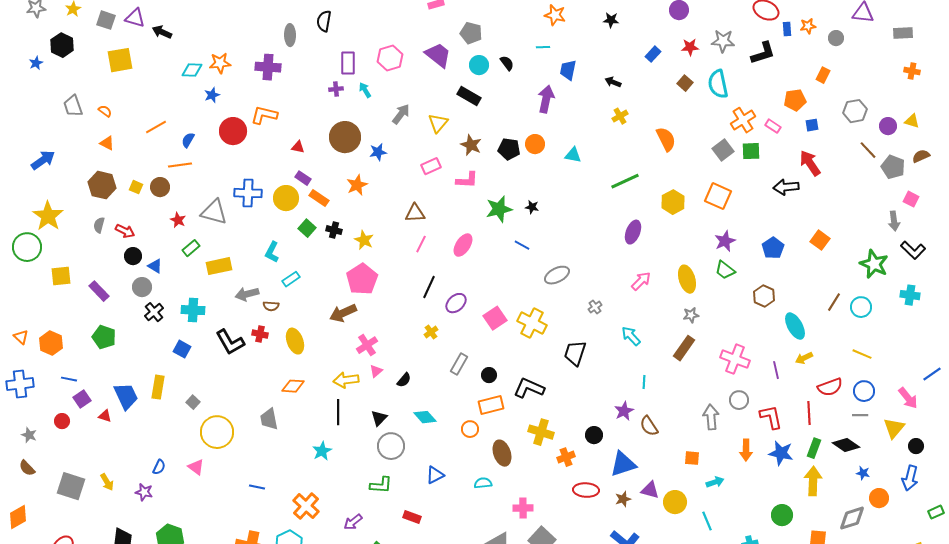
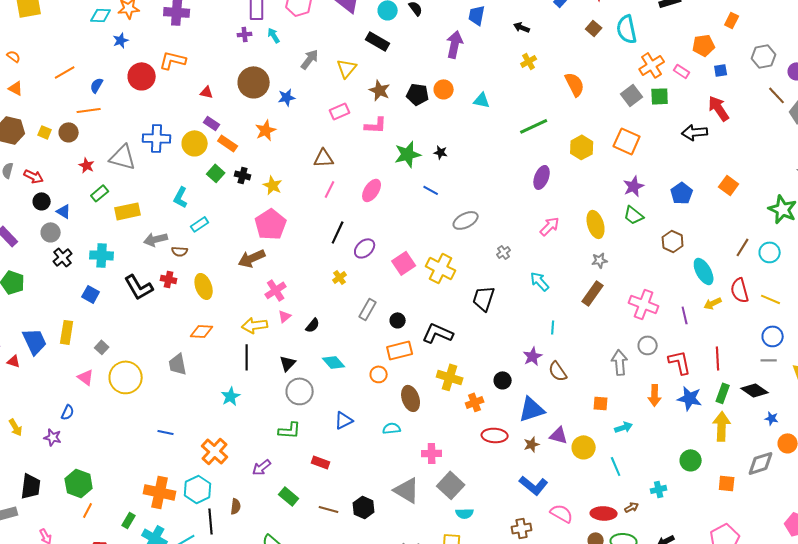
red semicircle: (830, 387) -> (740, 290), moved, turned 95
pink triangle: (196, 467) -> (86, 377), moved

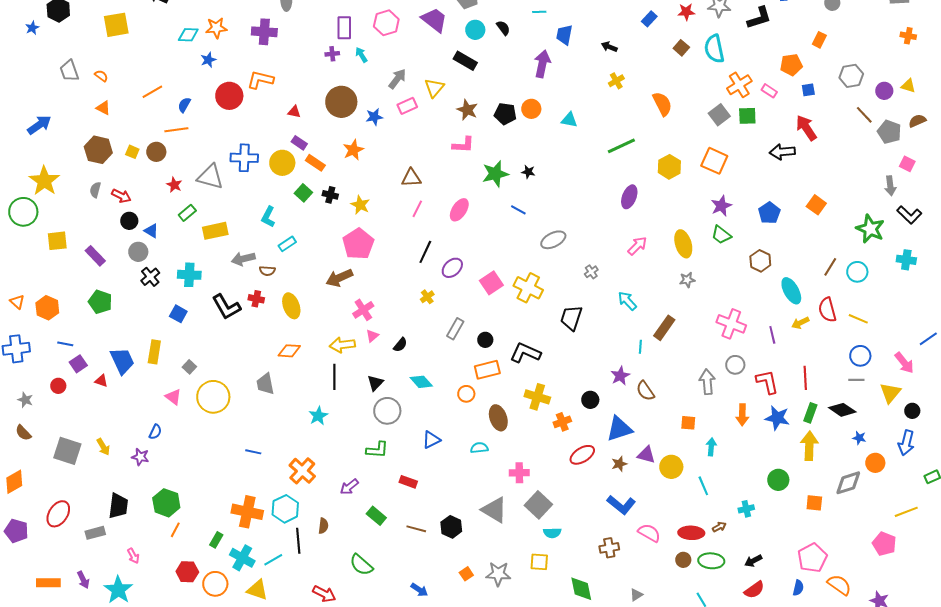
pink rectangle: (340, 111) -> (407, 106), moved
brown rectangle: (593, 293) -> (664, 328), moved
cyan arrow: (624, 427) -> (711, 447), turned -66
red ellipse: (495, 435) -> (582, 455), turned -35

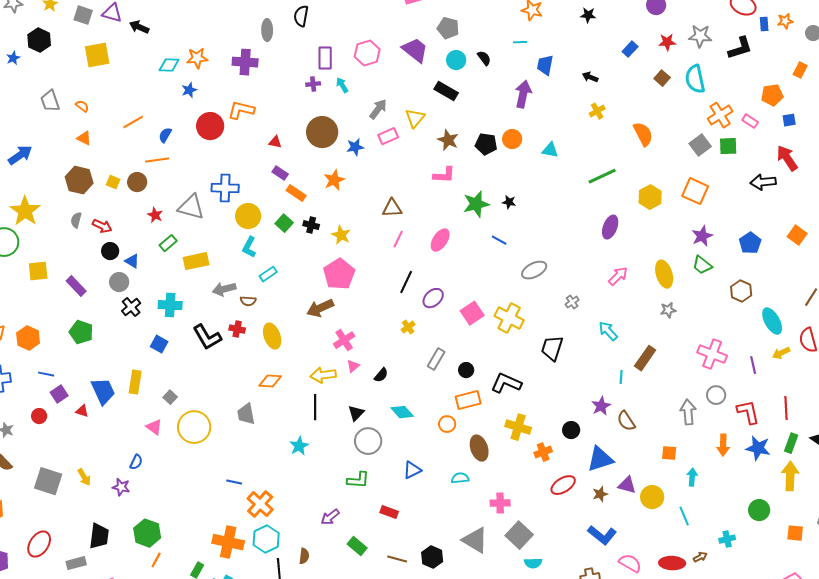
yellow circle: (282, 163) -> (248, 216), moved
orange cross: (302, 471) -> (260, 504), moved

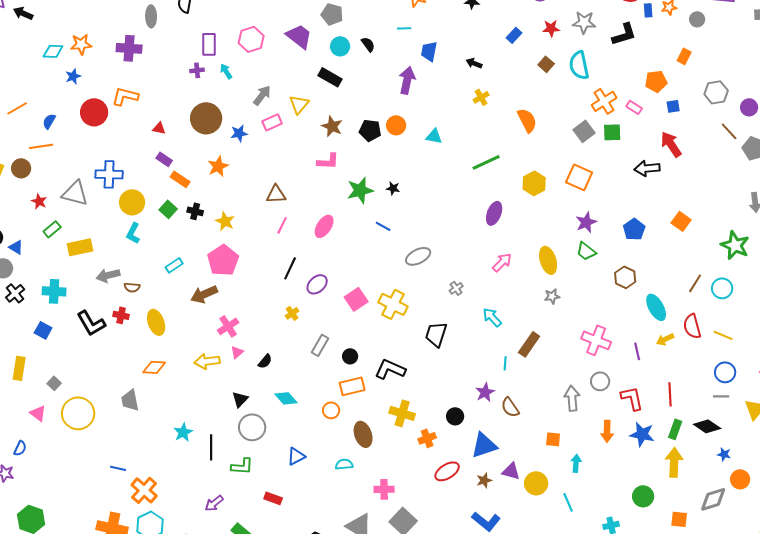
cyan rectangle: (268, 274) -> (174, 265), moved
black line: (315, 407) -> (211, 447), moved

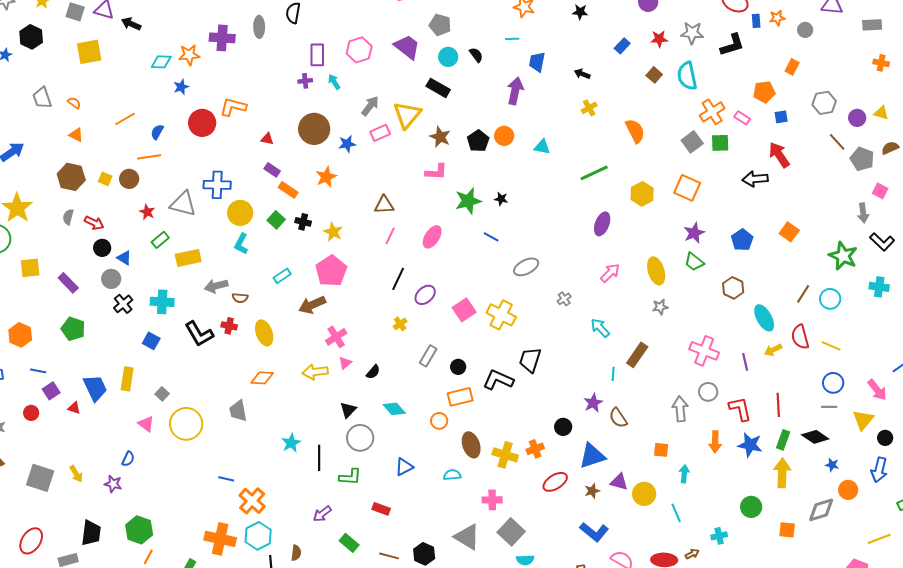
purple cross: (129, 48) -> (222, 38), moved
yellow triangle: (299, 104) -> (407, 115), size x1.4
black pentagon: (370, 130) -> (478, 141), turned 30
black trapezoid: (436, 334) -> (530, 360), moved
yellow cross: (402, 413) -> (505, 455), moved

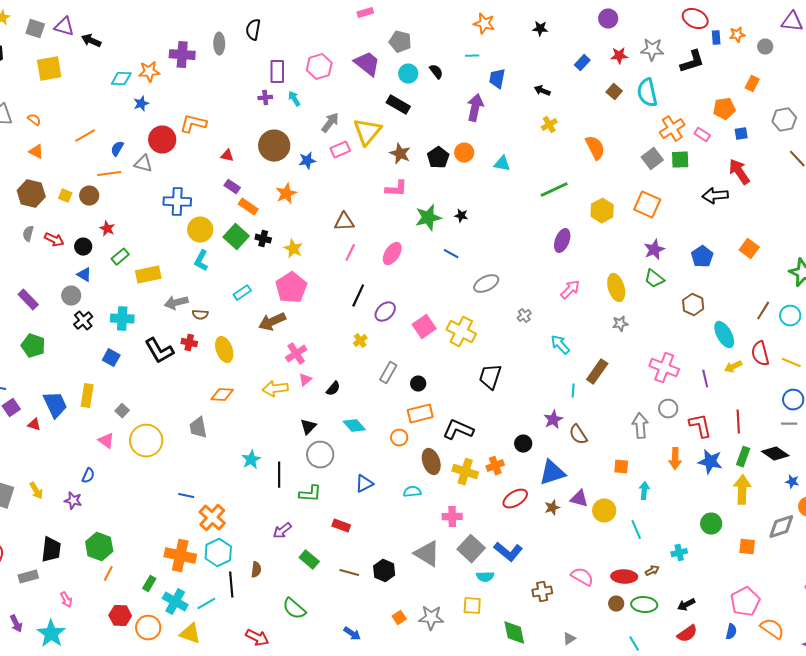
gray triangle: (183, 204) -> (143, 164), moved, size x0.7
green square: (276, 220) -> (236, 237), size x1.4
black circle: (102, 248) -> (83, 247), moved
black L-shape: (498, 380) -> (458, 430), moved
blue L-shape: (594, 532) -> (508, 552), moved

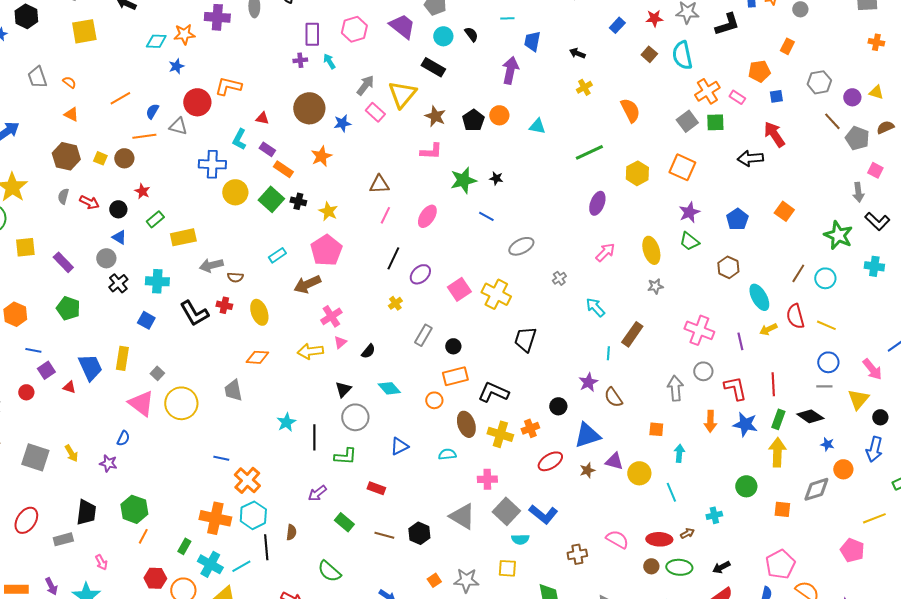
pink rectangle: (340, 150) -> (375, 112), turned 66
cyan L-shape: (201, 261) -> (239, 139), moved
pink triangle: (106, 441) -> (141, 403), size x1.6

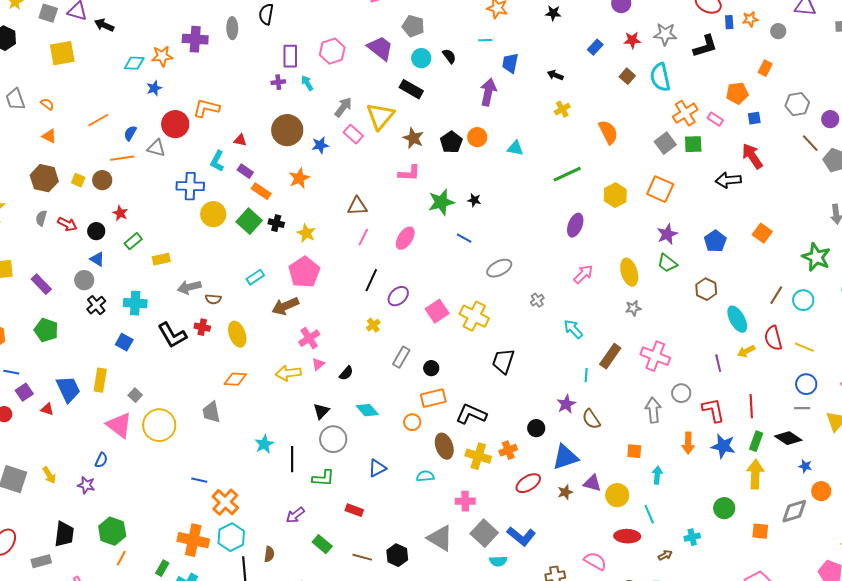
yellow rectangle: (183, 237) -> (161, 259), size x0.7
pink cross: (699, 330) -> (655, 356), moved
red ellipse: (659, 539) -> (627, 536), moved

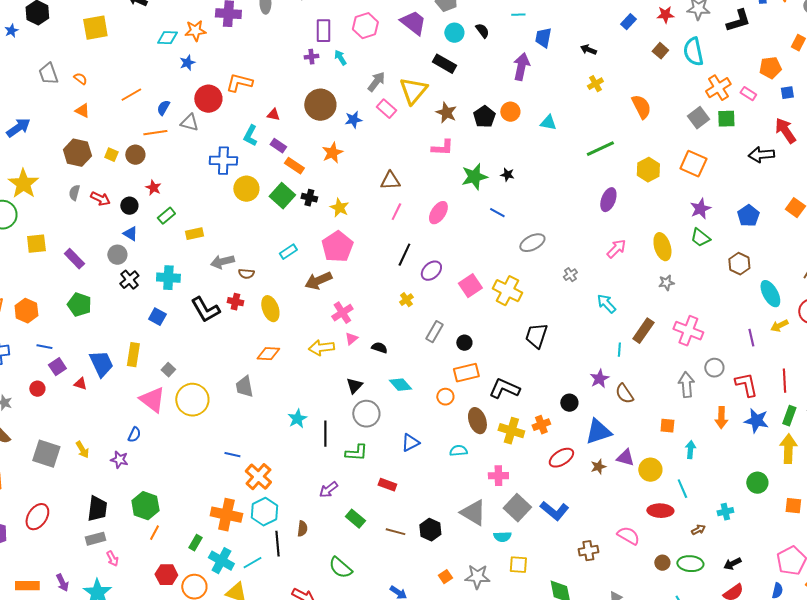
black semicircle: (346, 373) -> (379, 348), turned -112
gray rectangle: (41, 561) -> (95, 539), moved
cyan semicircle: (498, 561) -> (502, 537), moved

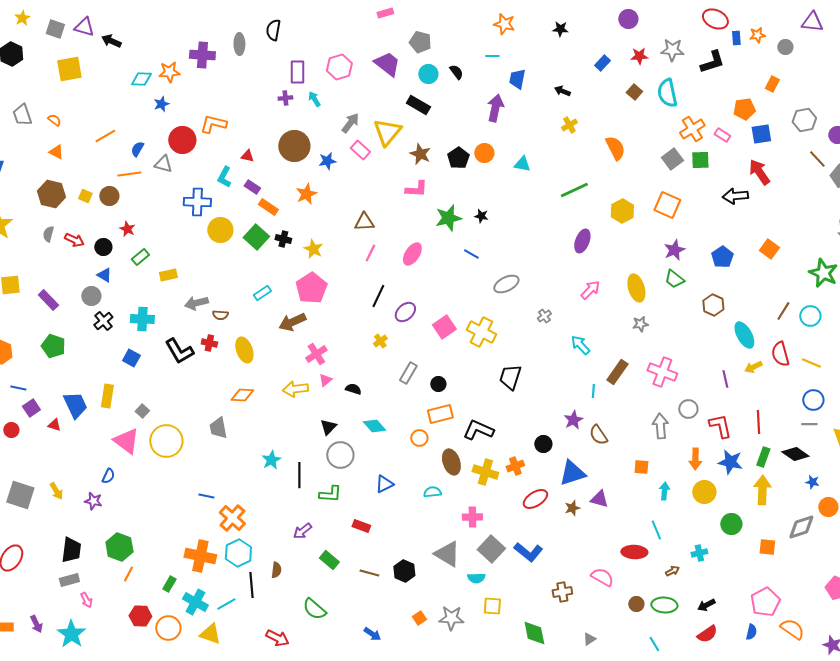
blue square: (787, 93) -> (761, 134), size x1.5
yellow circle: (650, 470) -> (704, 492), moved

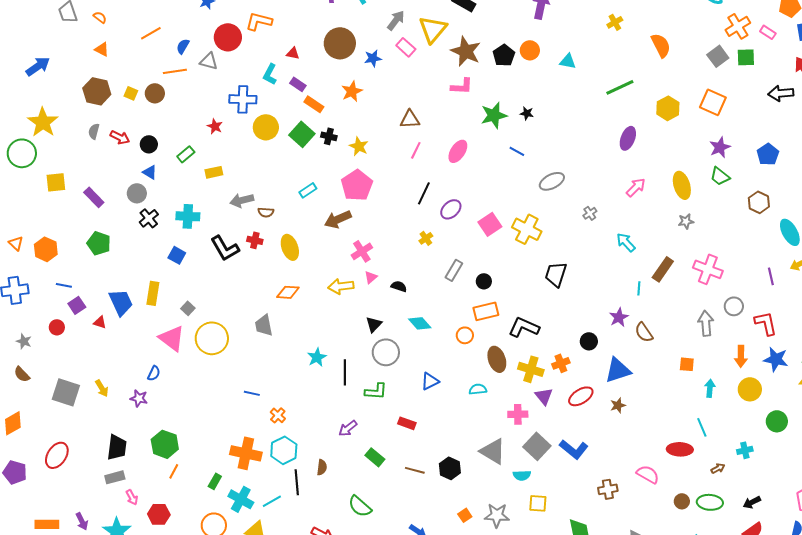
brown star: (420, 154) -> (466, 51), size x1.4
red star: (127, 229) -> (215, 126), moved
purple triangle: (599, 499) -> (544, 396), moved, turned 36
orange cross: (232, 518) -> (278, 415), size x0.6
red hexagon: (140, 616) -> (159, 514), moved

